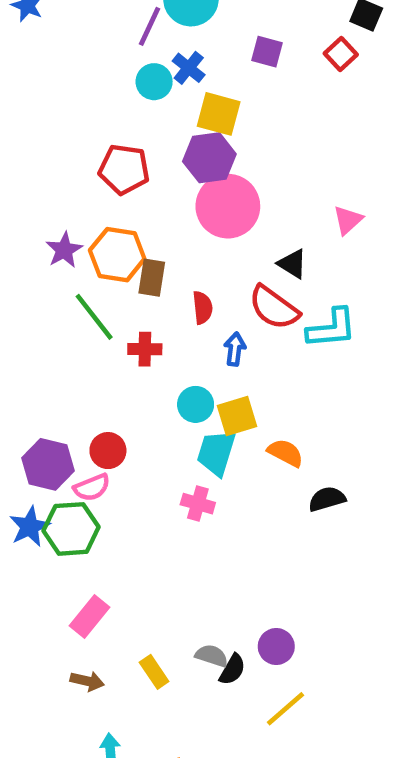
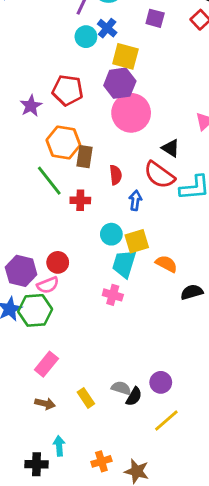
purple star: (64, 250) -> (31, 106), moved

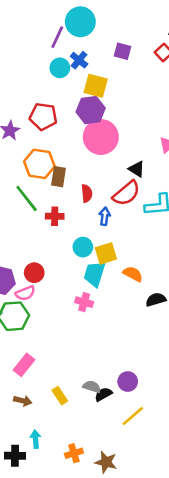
red semicircle: (159, 175) -> (126, 193), turned -76
black semicircle: (134, 397) -> (103, 394), turned -150

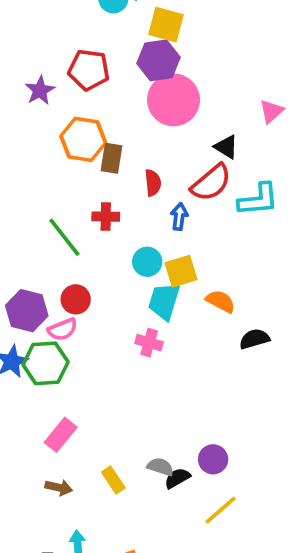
green line: (27, 198) -> (64, 237), moved

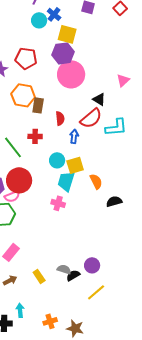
red circle: (76, 299) -> (19, 180), size x1.6
orange semicircle: (221, 301) -> (96, 181), turned 35
brown arrow: (59, 488) -> (10, 280), turned -40

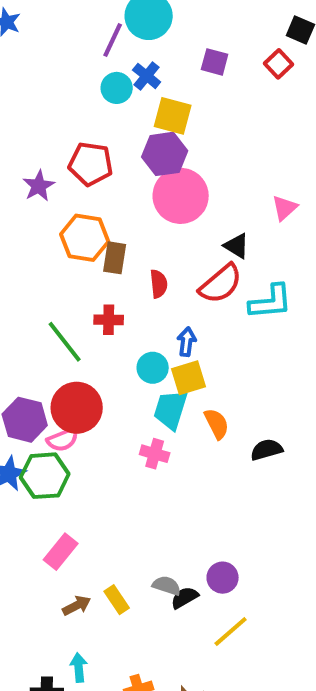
blue arrow: (74, 136) -> (187, 342), moved
orange semicircle: (96, 181) -> (217, 424), moved
brown arrow: (10, 280) -> (77, 606), moved

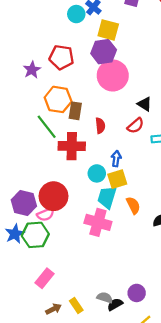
red semicircle: (221, 284) -> (135, 126), size x0.7
red cross: (109, 320) -> (72, 146), size x1.6
green line: (65, 342) -> (47, 127), moved
pink cross: (155, 454) -> (98, 222), size x1.6

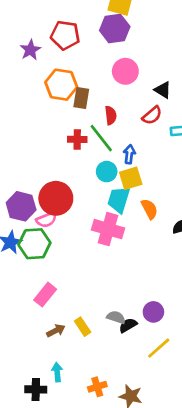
pink circle: (113, 76) -> (125, 71), moved, size x0.7
green line: (47, 127) -> (101, 138), moved
red cross: (72, 146) -> (77, 139), size x0.6

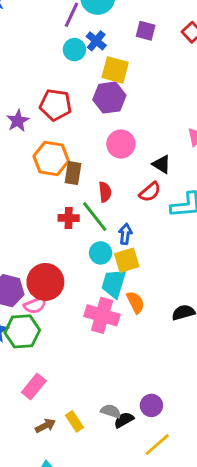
orange semicircle: (149, 209) -> (135, 302), moved

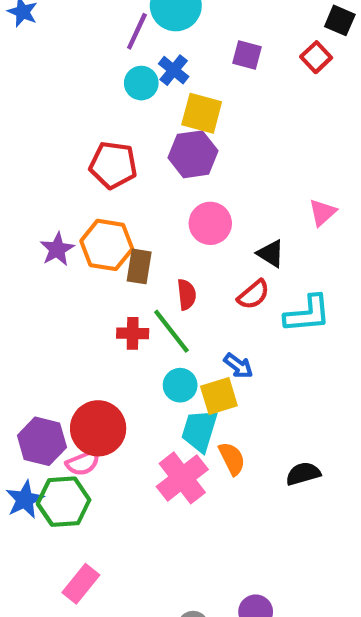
purple star: (18, 121) -> (57, 249), moved
blue arrow: (125, 234) -> (238, 366), moved, turned 120
pink cross: (102, 315) -> (182, 478), turned 36

